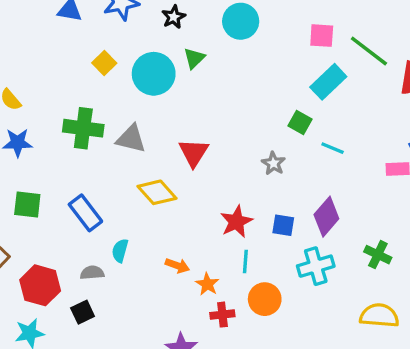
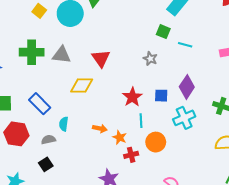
yellow diamond: (157, 192) -> (82, 85), turned -40
red hexagon: (40, 285) -> (16, 134), moved

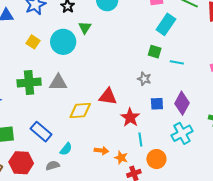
red triangle: (101, 58) -> (108, 97), moved, turned -42
blue square: (161, 96) -> (157, 104), moved
cyan semicircle: (64, 124) -> (66, 149), turned -144

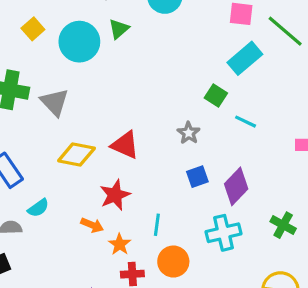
gray triangle: (58, 83) -> (55, 102), turned 30
blue square: (157, 104) -> (197, 177), turned -32
red star: (130, 117) -> (115, 195), moved

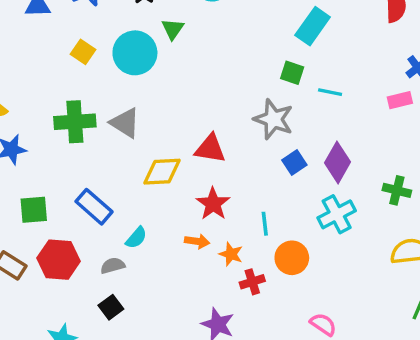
gray star: (189, 133) -> (273, 119), size x1.6

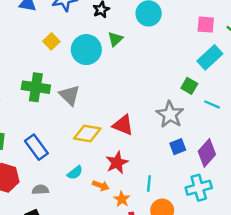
cyan semicircle: (136, 238) -> (75, 173), moved

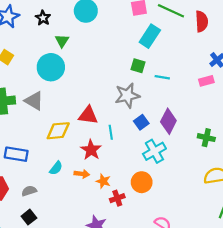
cyan circle: (86, 50) -> (51, 67), moved
gray star: (170, 114) -> (127, 95), turned -30
blue rectangle: (36, 147) -> (16, 154), turned -30
cyan line: (149, 184) -> (111, 132), moved
cyan cross: (199, 188) -> (154, 151), moved

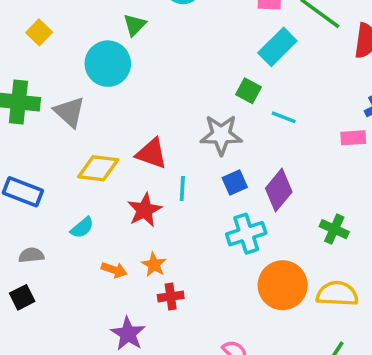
orange arrow: (82, 174) -> (114, 270), moved
orange circle: (142, 182) -> (283, 285), moved, size x1.4

